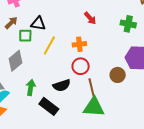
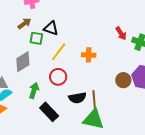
red arrow: (90, 18) -> (121, 33), moved
red circle: (81, 66) -> (58, 77), moved
brown circle: (118, 75) -> (123, 80), moved
black semicircle: (62, 85) -> (77, 98), moved

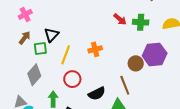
black triangle: (51, 28) -> (51, 35), turned -49
brown line: (94, 100) -> (125, 85), moved

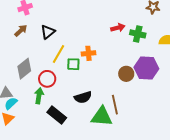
red arrow: (120, 19) -> (118, 28), turned -64
green square: (40, 48) -> (73, 64), moved
red circle: (72, 79) -> (47, 79), moved
brown line: (125, 85) -> (115, 105), moved

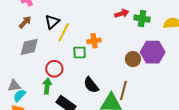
yellow line: (58, 54) -> (64, 32), moved
gray diamond: (24, 69) -> (29, 47), moved, turned 30
black semicircle: (83, 97) -> (91, 85), turned 72
brown line: (115, 105) -> (123, 91), turned 30

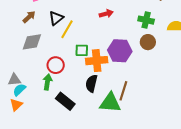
red arrow: (122, 14) -> (106, 14), moved
orange cross: (94, 41) -> (97, 61), moved, size x1.5
purple hexagon: (153, 52) -> (120, 51), moved
brown circle: (133, 59) -> (148, 42), moved
black semicircle: (91, 85) -> (91, 83), turned 48

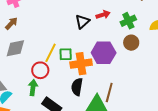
red arrow: (106, 14) -> (103, 15), moved
black triangle: (56, 18) -> (82, 22), moved
green cross: (146, 20) -> (128, 21), turned -35
yellow line: (67, 29) -> (51, 53), moved

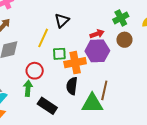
red arrow: (103, 15) -> (97, 34), moved
black triangle: (82, 22) -> (62, 20), moved
yellow line: (51, 53) -> (43, 38), moved

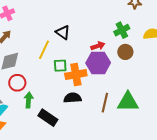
black triangle: (62, 20) -> (63, 32), turned -42
red circle: (35, 71) -> (17, 83), moved
black semicircle: (72, 86) -> (73, 98), turned 78
green triangle: (92, 103) -> (128, 102), moved

